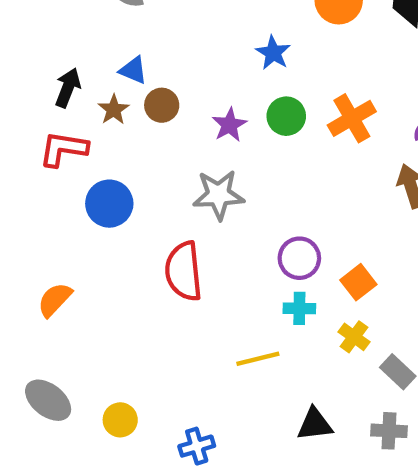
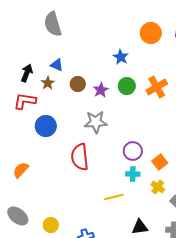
brown circle: (162, 105) -> (78, 84), moved

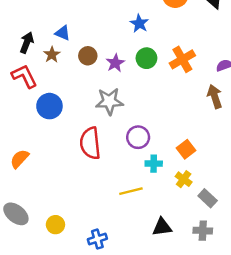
red L-shape: (25, 101) -> (24, 76), turned 55
purple circle: (133, 151) -> (138, 137), moved

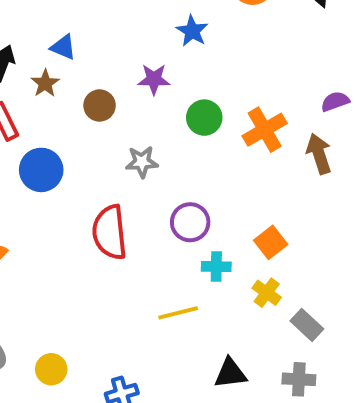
brown circle: (88, 56) -> (100, 105), moved
green circle: (146, 58) -> (204, 118), moved
orange cross: (182, 59) -> (265, 130), moved
purple star: (115, 63) -> (154, 79), moved, turned 30
gray star: (109, 101) -> (142, 162), size x0.7

